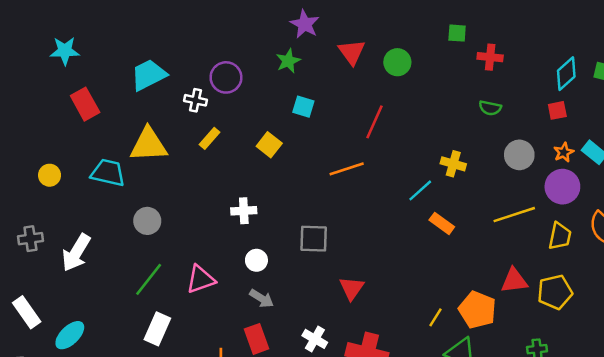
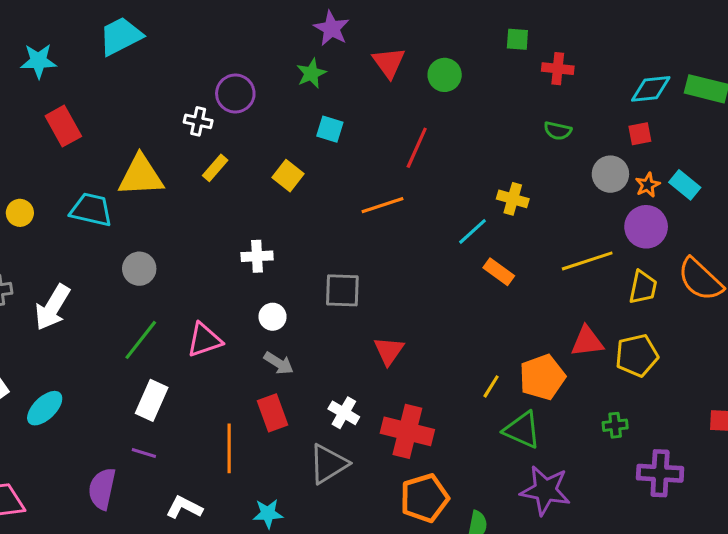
cyan diamond: (566, 74) -> (651, 89), turned 36
cyan trapezoid: (149, 75) -> (121, 36), moved
gray circle: (519, 155) -> (610, 174), moved
orange pentagon: (477, 310) -> (542, 377), turned 30

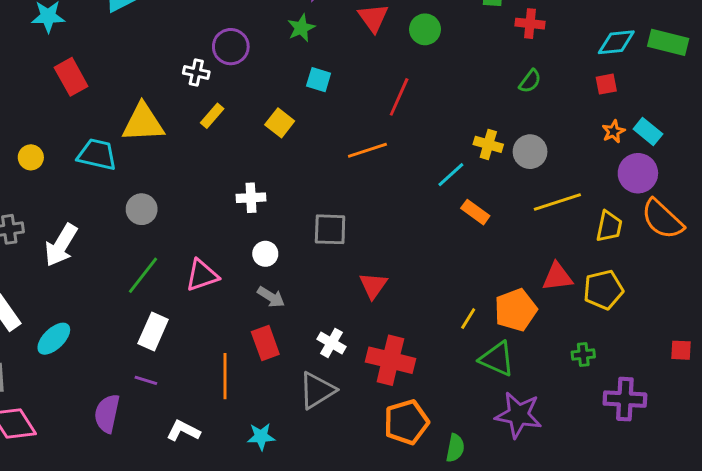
green semicircle: (558, 131) -> (530, 81), turned -65
gray circle: (610, 174) -> (530, 152), moved
purple circle: (646, 227) -> (638, 173), moved

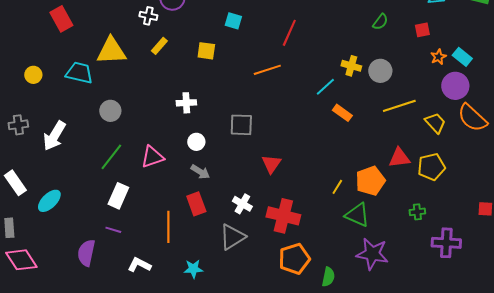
red square: (606, 84) -> (422, 30), moved
yellow square: (280, 123) -> (206, 51), turned -30
yellow trapezoid: (609, 226) -> (435, 123), turned -55

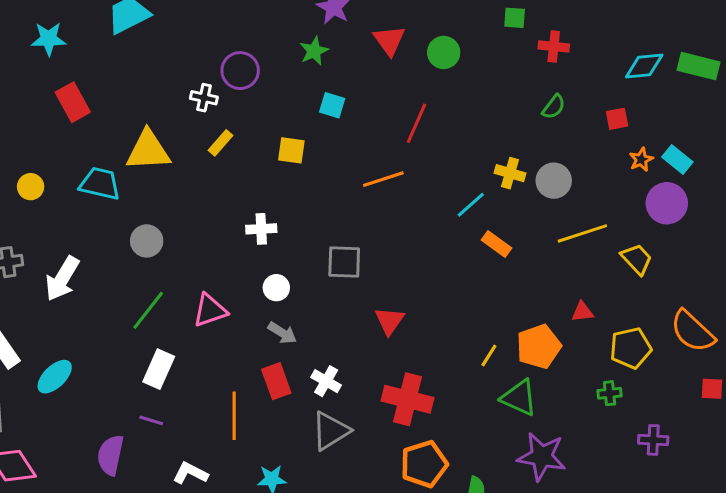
orange semicircle: (472, 118) -> (692, 331), moved
red triangle: (399, 158) -> (582, 312), size x0.7
yellow pentagon: (431, 167) -> (631, 348), moved
white cross: (242, 204) -> (326, 381), moved
purple cross: (446, 243) -> (653, 440), size x0.7

